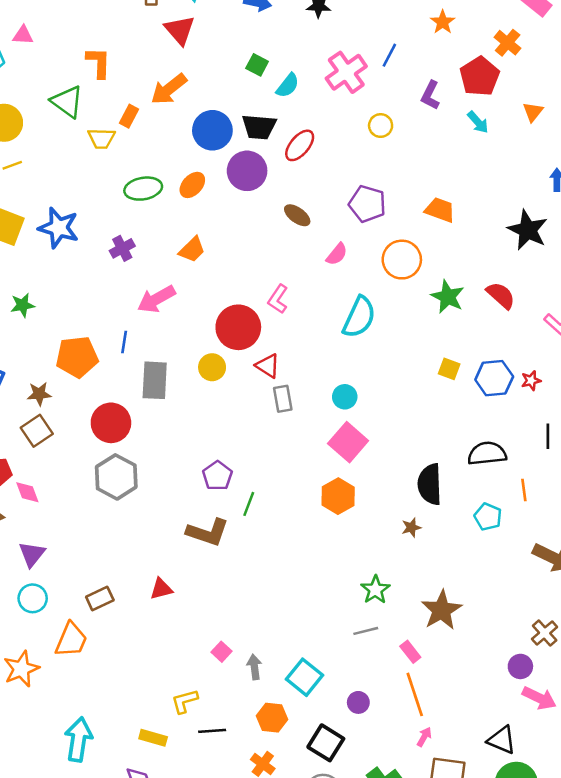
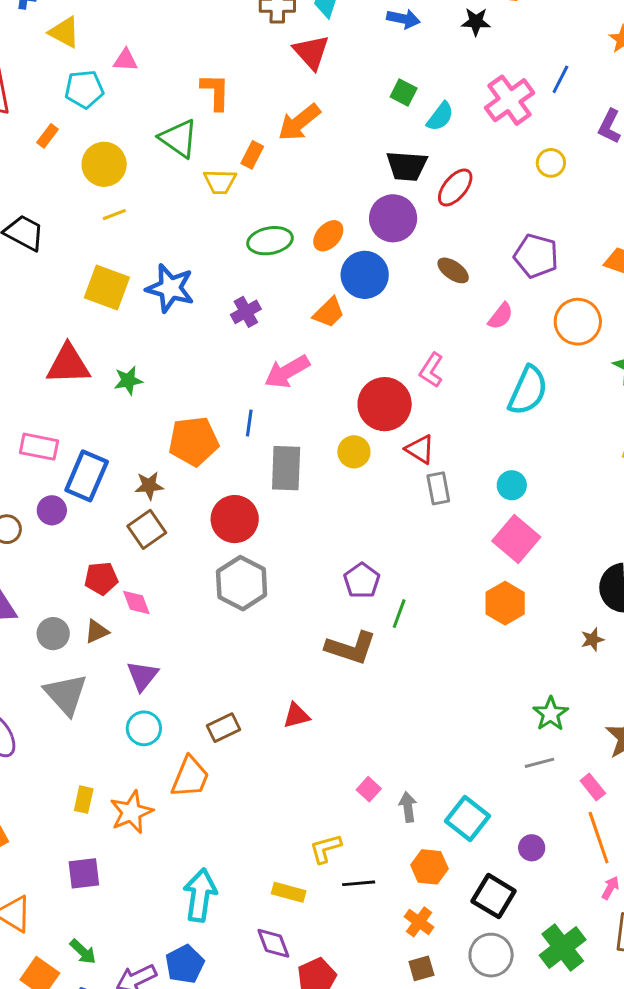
blue circle: (212, 130) -> (365, 275), moved

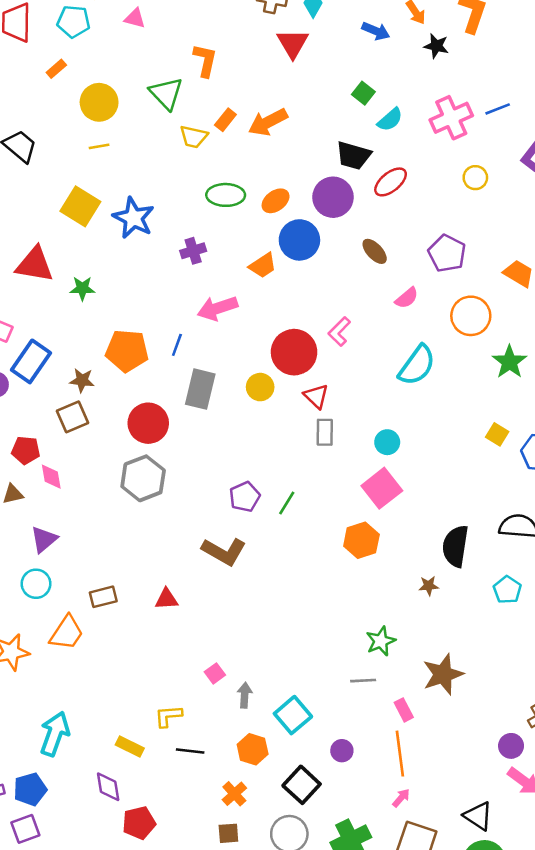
blue line: (560, 79) -> (498, 109), turned 30
cyan pentagon: (84, 89) -> (74, 21), moved
orange arrow: (299, 122) -> (268, 122), moved
green line: (399, 614) -> (287, 503), moved

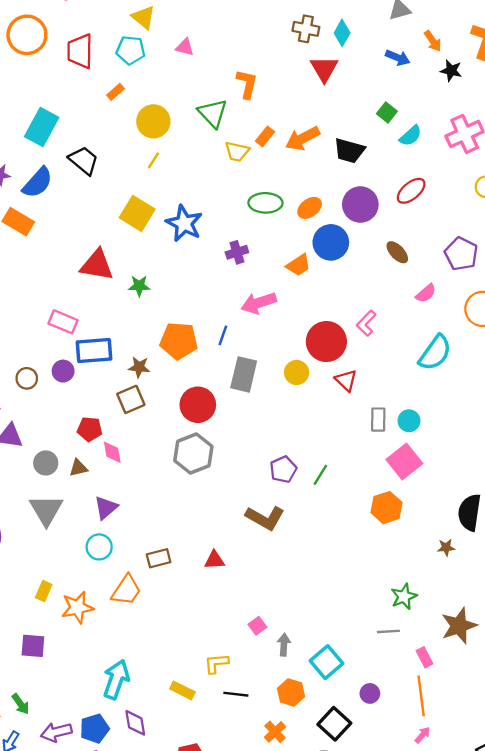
yellow line: (99, 146) -> (154, 160), turned -48
black trapezoid: (353, 156) -> (349, 151), moved
blue rectangle: (31, 361) -> (94, 351), turned 51
gray rectangle: (325, 432) -> (378, 420), moved
purple diamond: (108, 787) -> (135, 723), moved

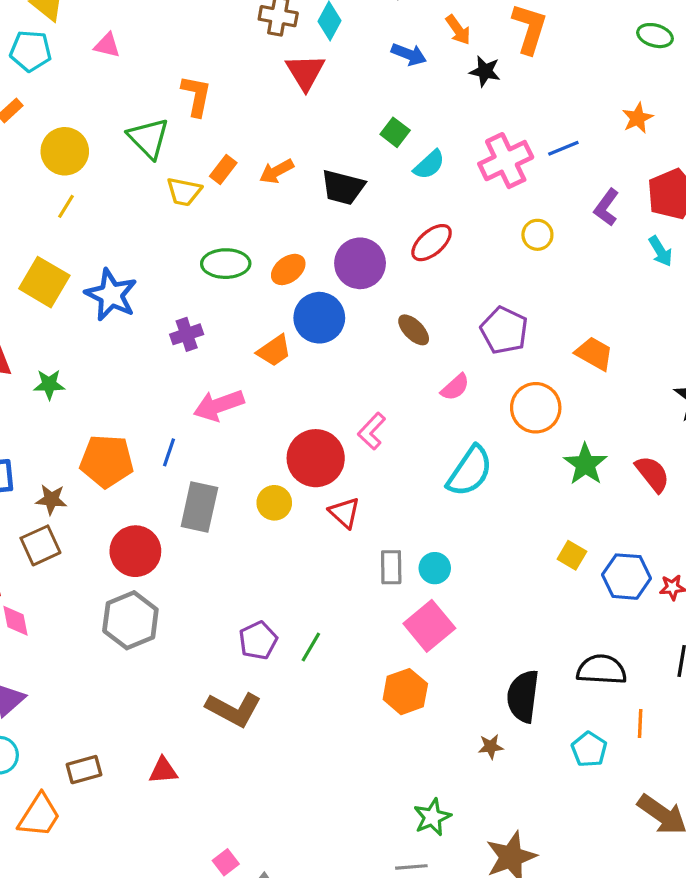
orange arrow: (303, 138) -> (276, 171), size x0.7

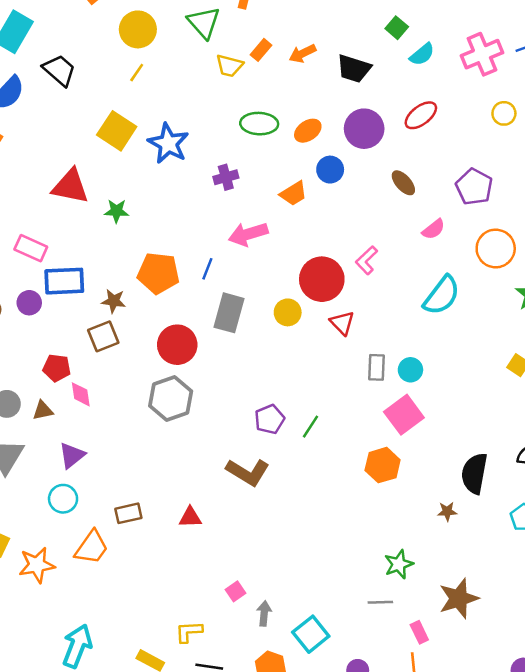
blue circle: (319, 318) -> (330, 170), size x0.7

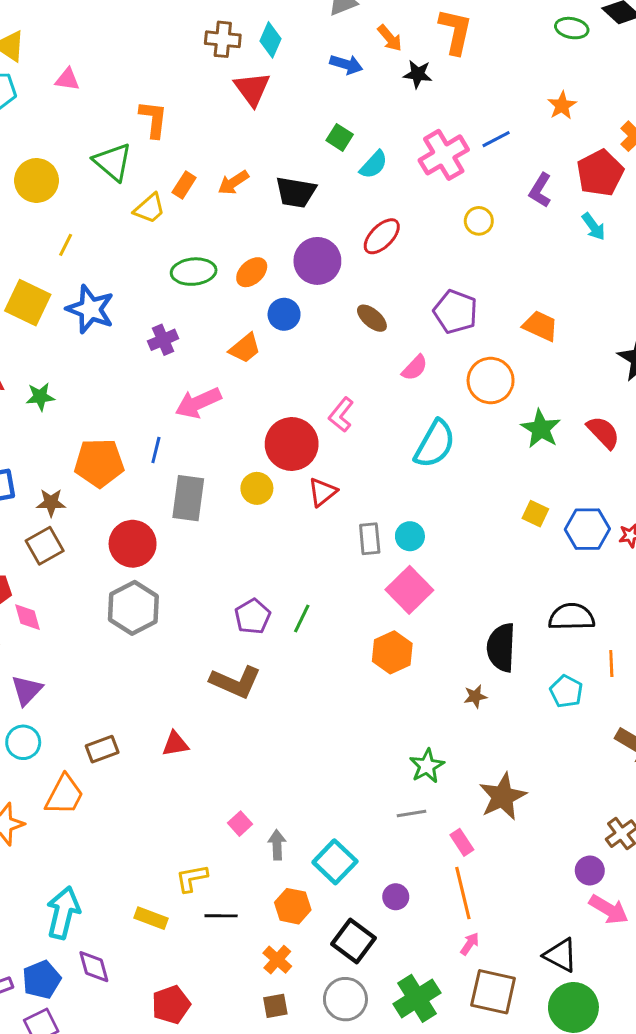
yellow trapezoid: (229, 66) -> (150, 208), turned -48
yellow line: (137, 73) -> (66, 245), moved
red triangle: (342, 323) -> (322, 492), turned 44

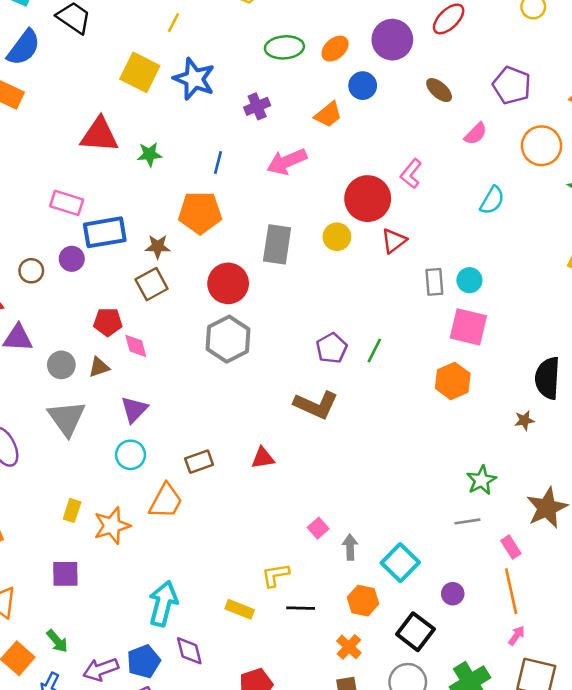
cyan semicircle: (435, 444) -> (492, 200), size x0.7
blue line: (156, 450) -> (218, 162), moved
pink square: (409, 590) -> (468, 327), turned -33

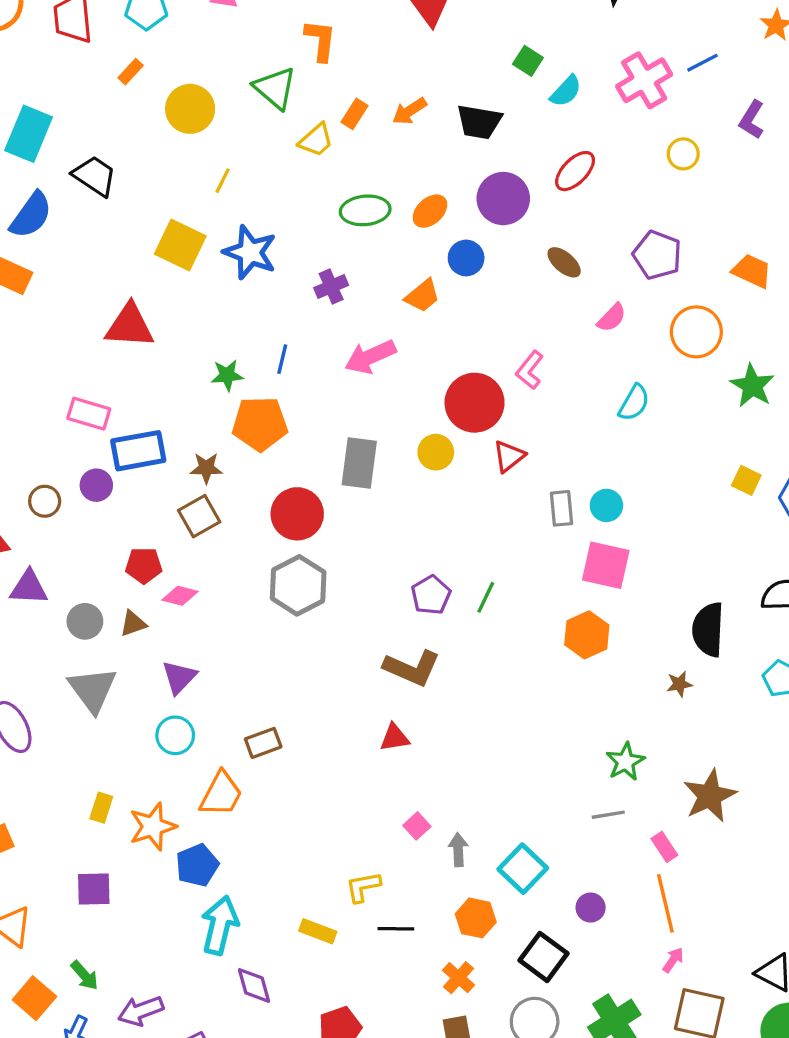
green star: (150, 154) -> (227, 375), moved
pink diamond: (136, 346) -> (180, 596), turned -60
red triangle: (263, 458) -> (395, 738), moved
blue pentagon: (144, 661) -> (197, 865), moved

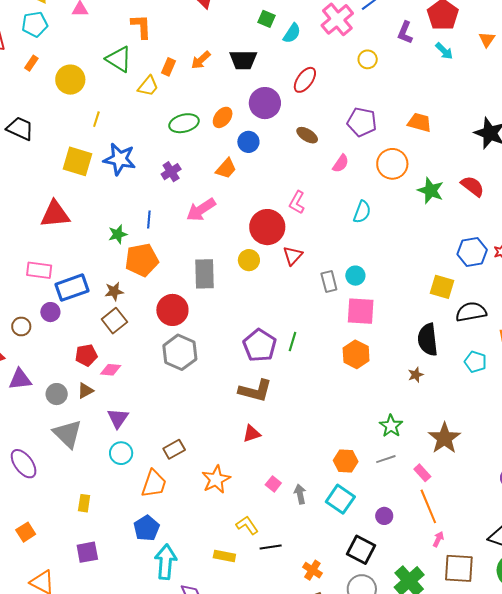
yellow square: (746, 480) -> (442, 287), moved, size x1.4
purple pentagon: (431, 595) -> (260, 345), size x1.4
orange star: (153, 826) -> (216, 479), moved
yellow L-shape: (363, 887) -> (247, 525), turned 75
orange hexagon: (476, 918) -> (346, 461), moved

